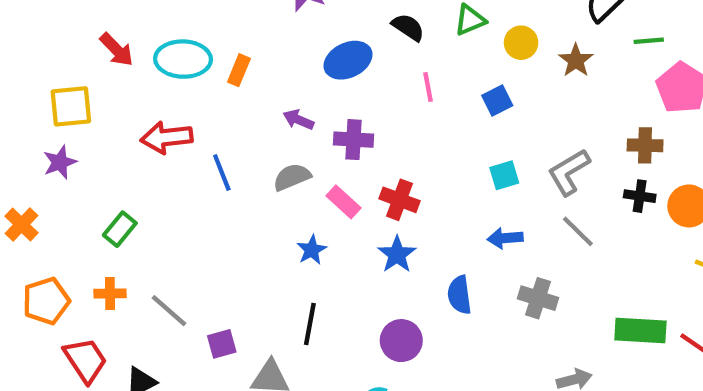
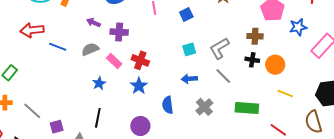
blue line: (222, 172) -> (58, 47), turned -48
gray cross: (538, 298) -> (204, 107), turned 30
green rectangle: (640, 330) -> (247, 108), moved

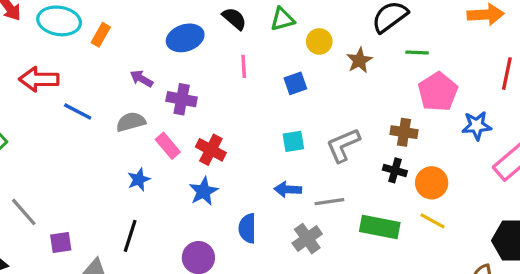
gray line: (223, 76) -> (329, 202), moved, turned -60
yellow line: (285, 94) -> (432, 221), moved
green rectangle: (247, 108) -> (380, 227), moved

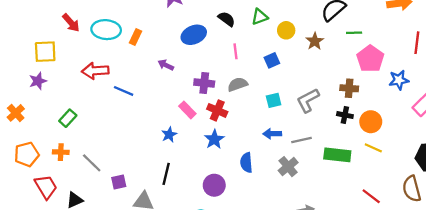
purple cross: (182, 99) -> (204, 83), moved
gray semicircle: (131, 122) -> (238, 84), moved

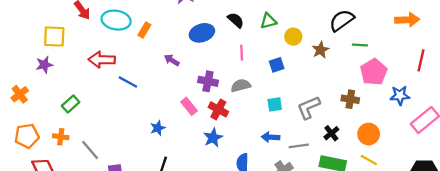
black cross: (345, 115) -> (331, 133), moved, turned 35
blue star: (169, 135) -> (158, 128), moved

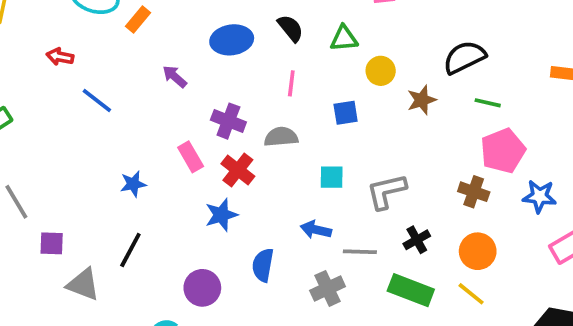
red arrow: (102, 60) -> (60, 57), size x0.6
brown cross: (350, 99) -> (474, 192), moved

